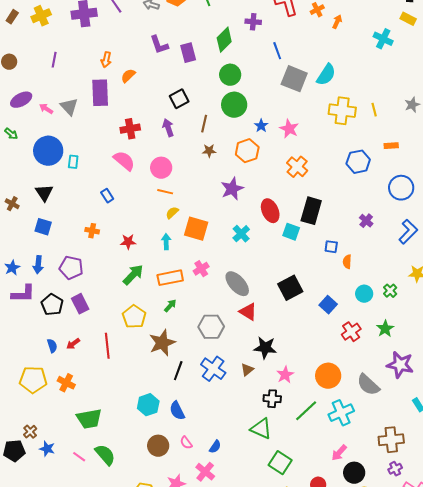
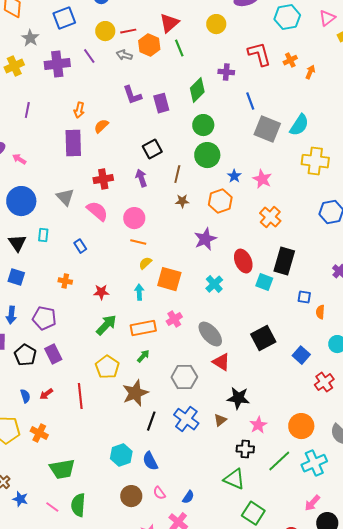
gray triangle: (69, 107) -> (65, 197), moved
cyan rectangle: (73, 162) -> (43, 235), moved
green semicircle: (105, 455) -> (78, 505), turned -135

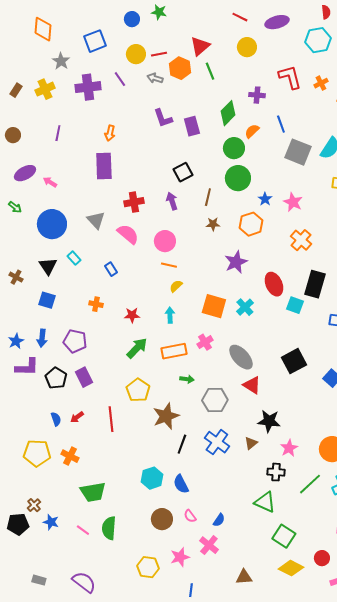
orange semicircle: (101, 126) -> (252, 131), moved
cyan rectangle: (43, 235) -> (74, 258), turned -48
orange square: (169, 279) -> (214, 306), moved
green arrow: (143, 356) -> (187, 379), moved, turned 56

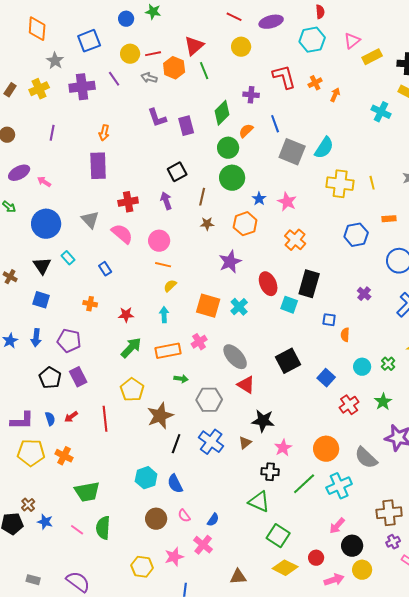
purple L-shape: (27, 367) -> (22, 421), moved

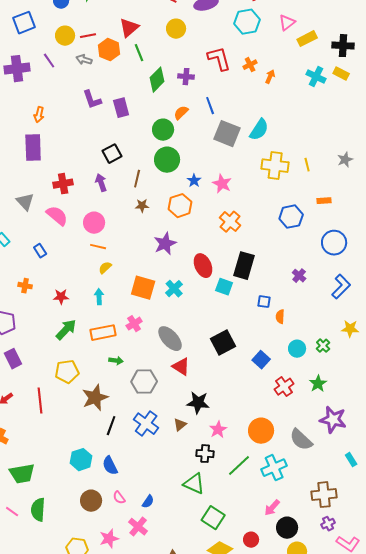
cyan cross: (381, 112) -> (316, 77), moved
green diamond: (222, 113) -> (157, 80), moved
yellow pentagon: (132, 390) -> (67, 372), turned 30

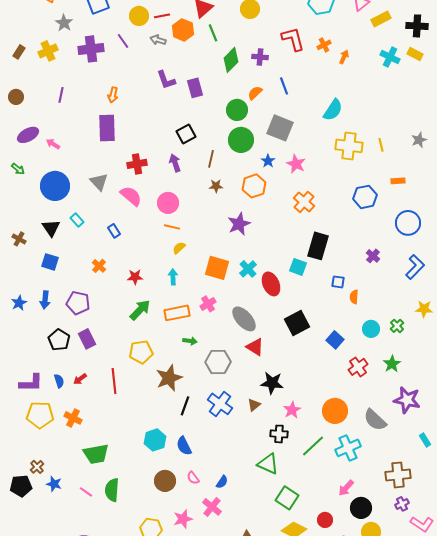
gray square: (227, 134) -> (280, 128), moved
red ellipse: (203, 266) -> (271, 284), moved
orange cross: (25, 286) -> (99, 266), turned 32

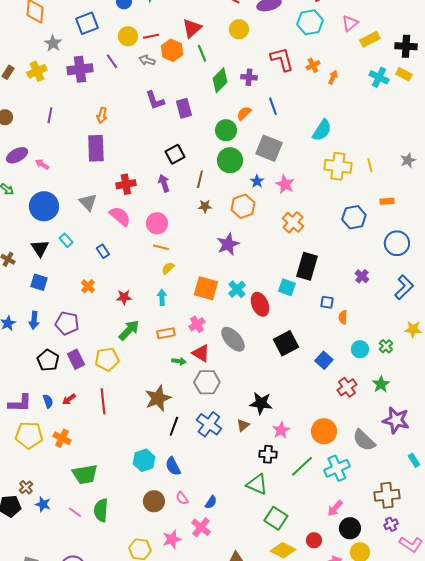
orange rectangle: (177, 313) -> (166, 333), size x0.7
red triangle: (255, 347) -> (201, 353), moved
yellow pentagon: (141, 352) -> (107, 359), moved

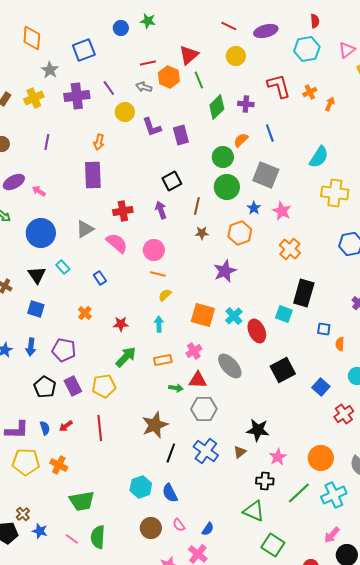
yellow circle: (128, 36) -> (125, 112), moved
gray triangle: (88, 202) -> (85, 229), turned 42
red triangle: (201, 353) -> (198, 380), turned -30

